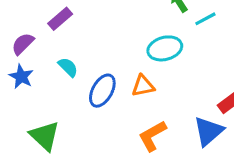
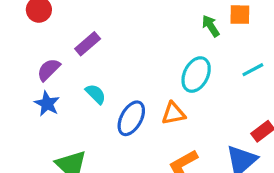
cyan line: (205, 19) -> (253, 70), moved
cyan ellipse: (165, 48) -> (196, 75), turned -48

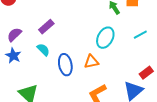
purple rectangle: (88, 44) -> (46, 27), moved
blue ellipse: (131, 118) -> (65, 65), turned -40

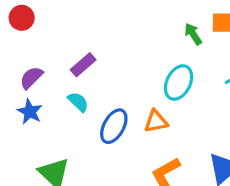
blue ellipse: (65, 65) -> (114, 126), turned 40

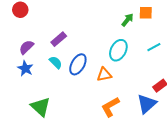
green arrow: (193, 34) -> (127, 20), turned 72
blue ellipse: (114, 126) -> (78, 64), moved

